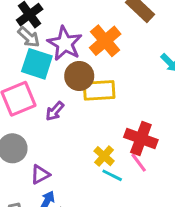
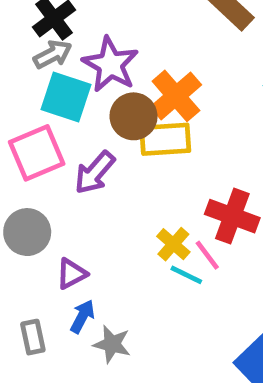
gray arrow: (29, 37) -> (53, 54), turned -70
orange cross: (105, 41) -> (176, 96), moved
purple arrow: (55, 111) -> (95, 173), size x1.4
pink line: (139, 163) -> (207, 255), moved

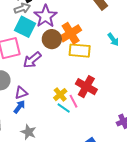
yellow rectangle: (165, 139) -> (80, 51), moved
purple triangle: (72, 274) -> (21, 93), moved
blue arrow: (82, 316) -> (19, 107), moved

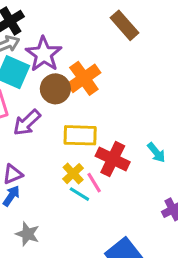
cyan arrow: (113, 40) -> (156, 153), moved
yellow rectangle: (80, 51) -> (80, 135), moved

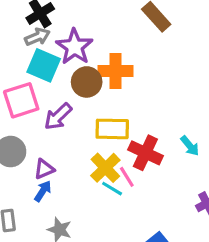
orange cross: (84, 78) -> (115, 71), turned 36
yellow cross: (73, 174) -> (105, 168), size x1.4

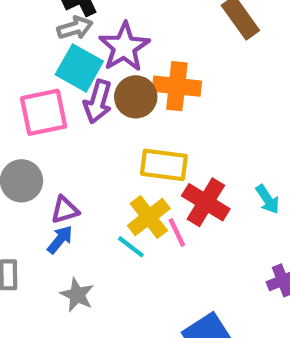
purple arrow: (58, 116) -> (98, 102), moved, turned -36
cyan line: (112, 189) -> (131, 247), moved

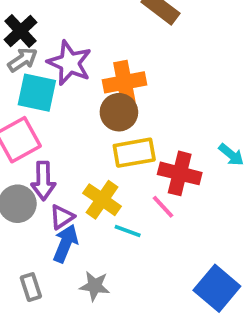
brown circle: (136, 97) -> (119, 112), moved
purple arrow: (98, 102) -> (43, 181), moved
yellow cross: (149, 217) -> (102, 200), moved
blue arrow: (60, 240) -> (66, 244), size x1.4

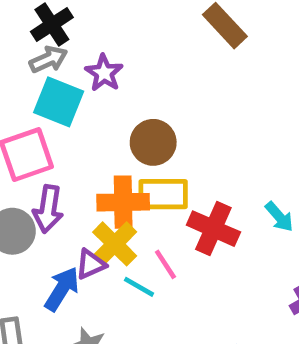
purple star: (69, 63) -> (104, 73), size x0.7
orange cross: (124, 82) -> (123, 202), moved
pink line: (163, 207) -> (165, 264), moved
purple triangle: (62, 217) -> (91, 264), moved

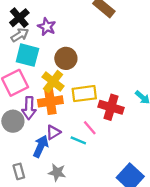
purple star: (104, 73) -> (47, 27), moved
brown circle: (153, 142) -> (66, 58), moved
orange cross: (123, 202) -> (50, 101), moved
yellow cross: (115, 244) -> (53, 82), moved

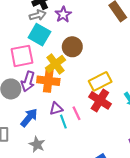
yellow rectangle: (84, 94) -> (100, 81), moved, turned -35
purple triangle: (53, 132) -> (56, 109), moved
cyan line: (78, 140) -> (63, 122), turned 32

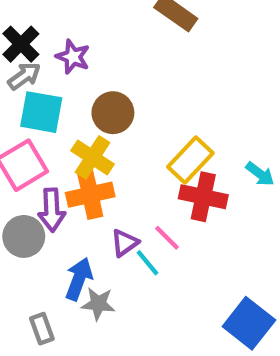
gray star: (37, 144) -> (98, 304), moved

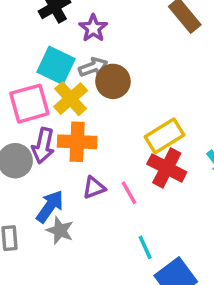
gray arrow: (24, 76) -> (93, 67), moved
yellow cross: (92, 157) -> (71, 99), moved
cyan line: (147, 263) -> (145, 247), moved

